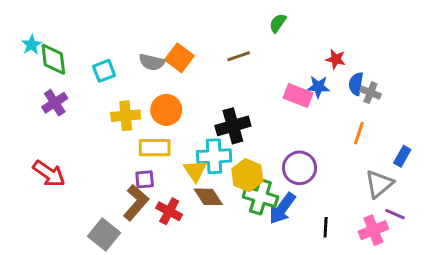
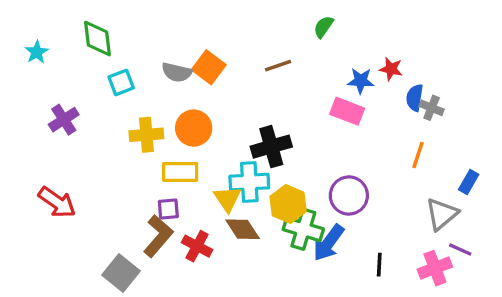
green diamond: (53, 59) -> (97, 39), moved
blue star: (318, 87) -> (361, 81), moved

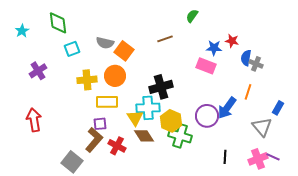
orange square: (209, 67) -> (124, 51), moved
red arrow: (57, 202) -> (34, 120), turned -135
gray triangle: (442, 214) -> (262, 127), turned -30
blue arrow: (329, 243) -> (227, 108), moved
purple line: (460, 249) -> (273, 157), moved

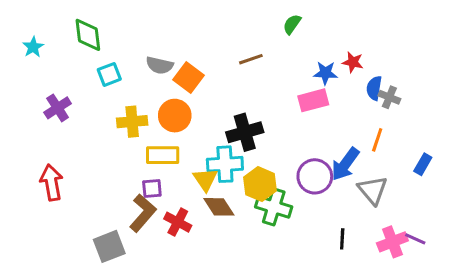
pink rectangle: (206, 66) -> (313, 100), turned -36
gray triangle: (262, 127) -> (373, 190), moved
gray square: (72, 162) -> (109, 246), turned 30

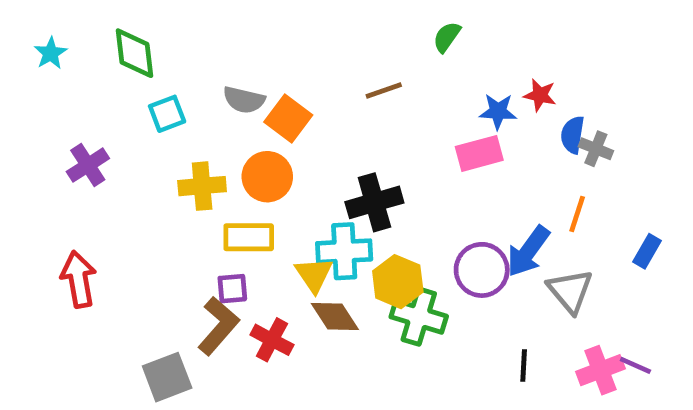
cyan star: (33, 47) -> (51, 53), moved

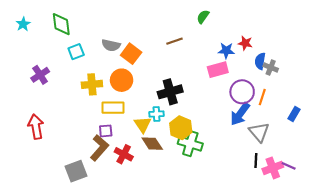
cyan cross: (344, 251) -> (156, 114), size x0.6
purple circle: (482, 270) -> (242, 92), moved
black line: (524, 365) -> (256, 161), moved

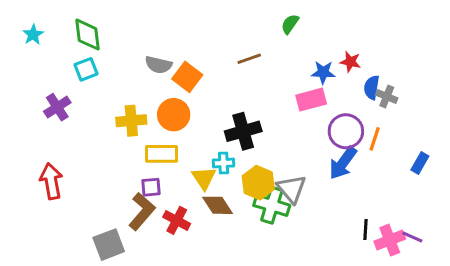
cyan square: (76, 52) -> (86, 69), moved
gray triangle: (259, 132) -> (291, 189), moved

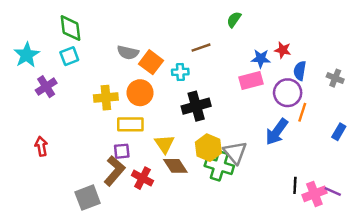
cyan star: (33, 35) -> (27, 55), moved, size x1.5
gray cross: (387, 97) -> (335, 78), moved
purple circle: (346, 131) -> (288, 93), moved
cyan cross: (223, 163) -> (180, 72), moved
red arrow: (51, 181) -> (41, 146), size x0.7

